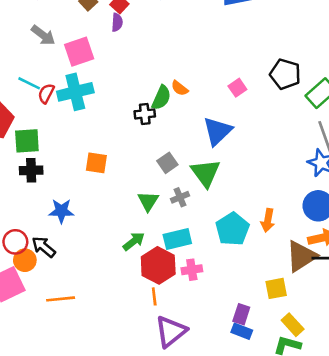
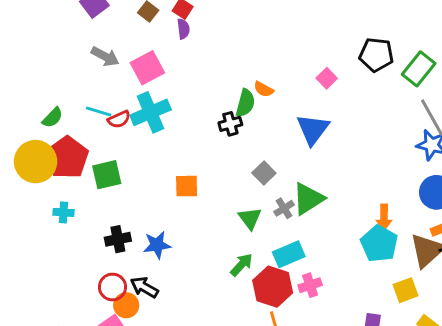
red semicircle: (46, 93) -> (119, 119), turned -132
black cross: (31, 170) -> (118, 239), moved
green triangle: (206, 173) -> (308, 199), moved, turned 44
cyan pentagon: (232, 229) -> (379, 244), moved

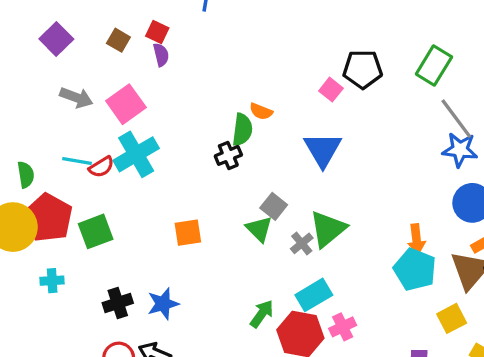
black pentagon: (376, 55) -> (363, 69), moved
green semicircle: (53, 118) -> (26, 175), turned -45
green triangle: (250, 218) -> (259, 229), moved

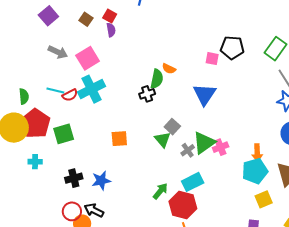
pink square: (331, 90) -> (212, 59), turned -32
cyan pentagon: (415, 269) -> (255, 171), turned 30
yellow square: (452, 318) -> (264, 199), moved
pink cross: (343, 327) -> (221, 147), moved

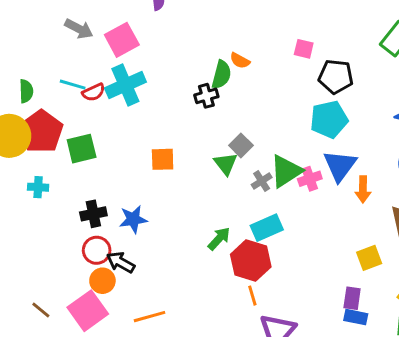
black pentagon: (232, 48) -> (336, 77), moved
blue triangle: (204, 94) -> (340, 166), moved
cyan pentagon: (255, 171) -> (329, 119), moved
red circle: (72, 211) -> (97, 250), moved

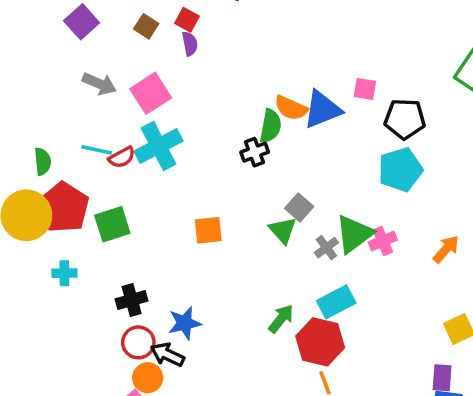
orange semicircle: (240, 61) -> (291, 108), size x1.4
blue triangle: (340, 166) -> (322, 110), moved, turned 36
orange arrow: (363, 189) -> (446, 249), turned -135
blue star: (133, 219) -> (185, 323), moved

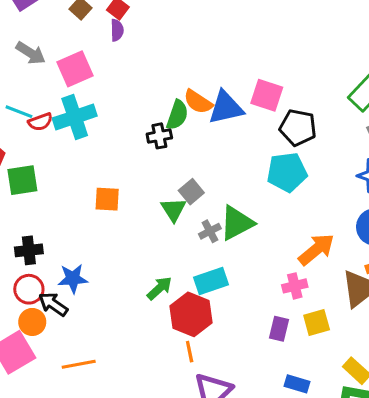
pink square: (365, 89) -> (267, 95), size x1.5
pink cross: (383, 241) -> (295, 286), moved
orange arrow: (446, 249) -> (316, 249), size x1.4
purple rectangle: (442, 378) -> (279, 329), moved

